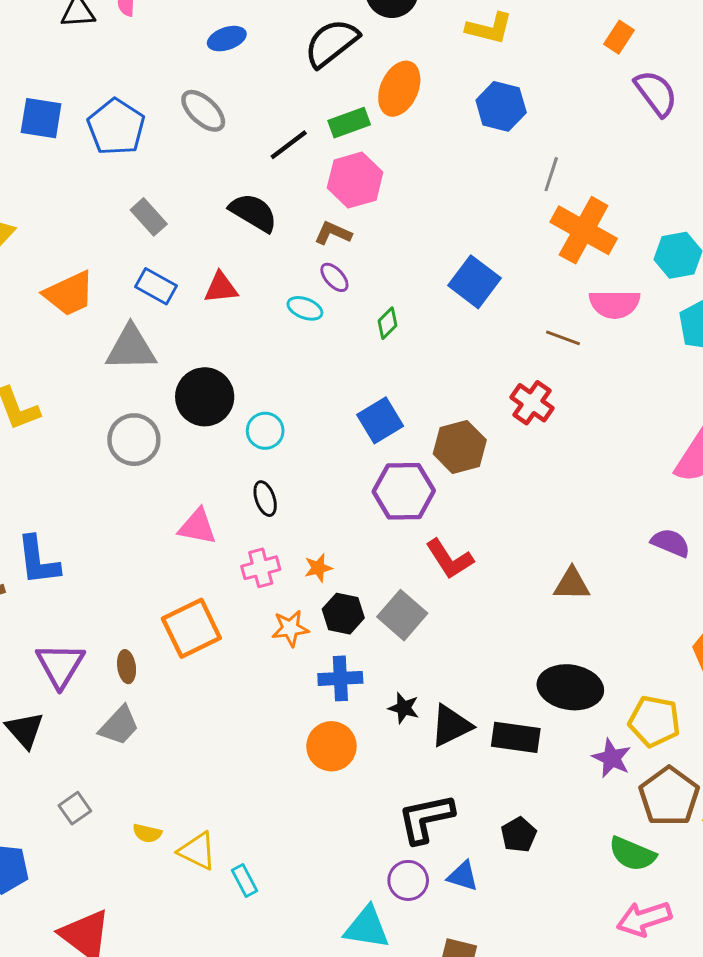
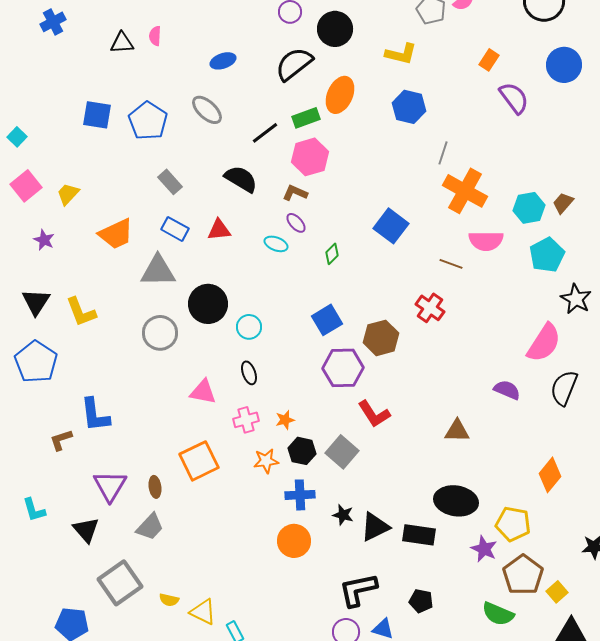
purple semicircle: (671, 543) -> (507, 390), moved
gray square: (75, 808) -> (120, 583), size x2.0
black pentagon: (519, 835) -> (421, 601), turned -30

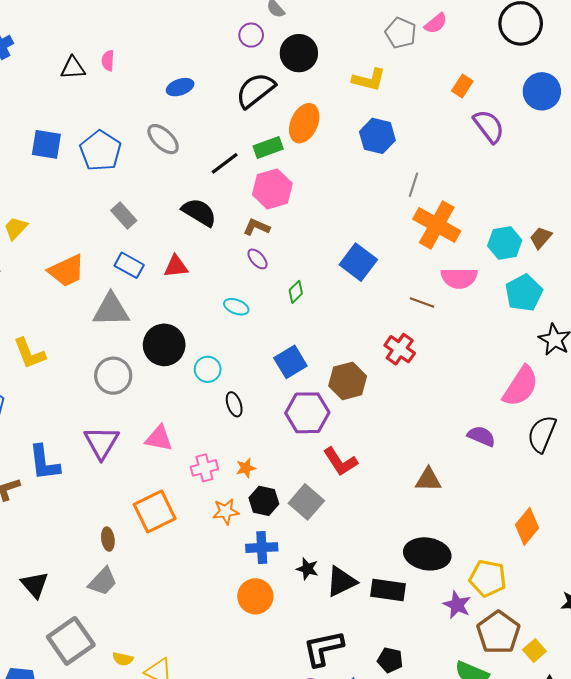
cyan ellipse: (276, 244) -> (236, 307), moved
black ellipse: (249, 373) -> (234, 404), moved
purple triangle: (110, 486) -> (102, 443), moved

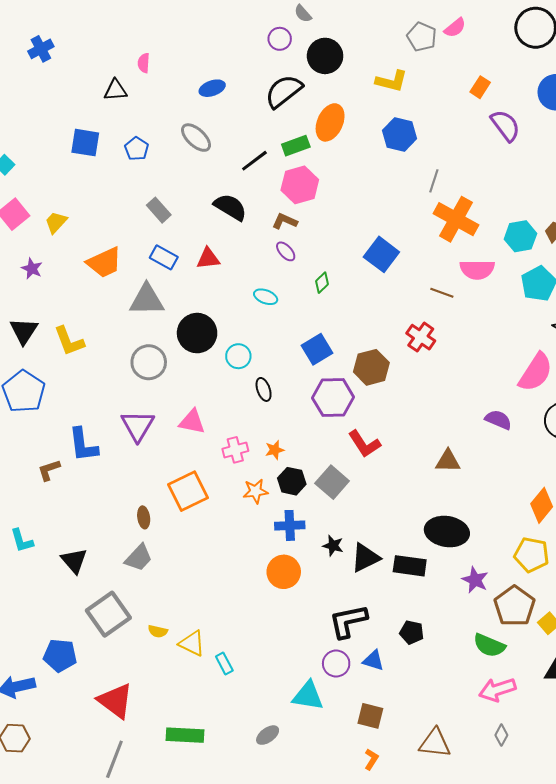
black triangle: (73, 68) -> (115, 90), moved
blue pentagon: (100, 151) -> (137, 149), size x0.6
yellow pentagon: (488, 578) -> (532, 555), moved

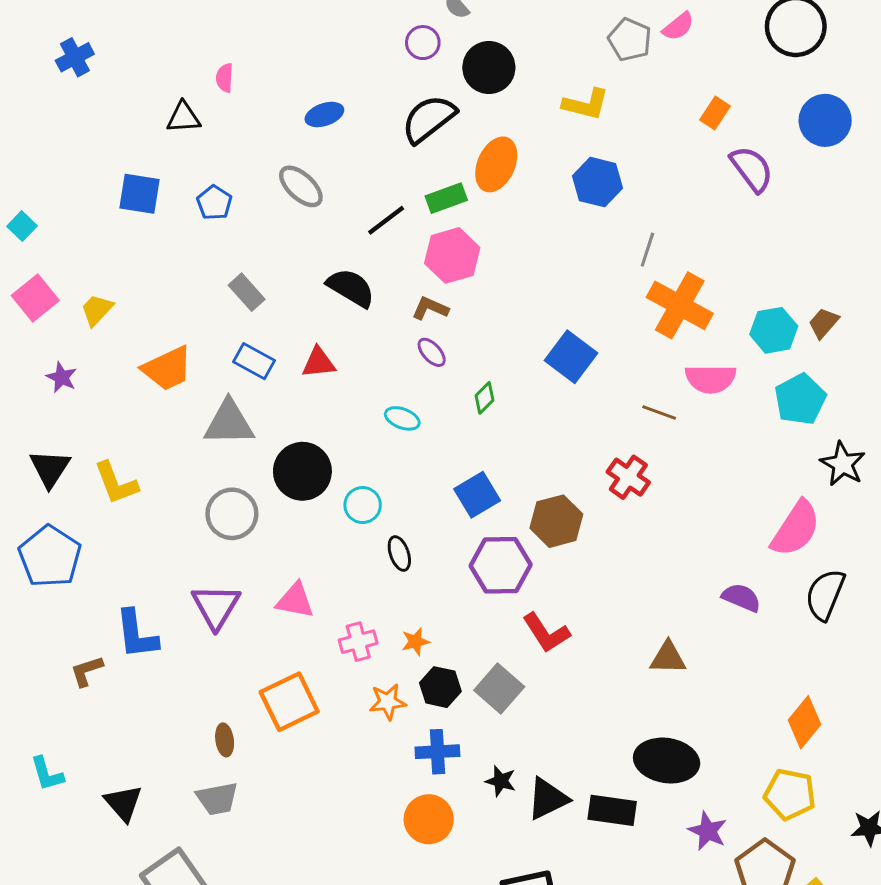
gray trapezoid: (139, 558) -> (217, 799), turned 36

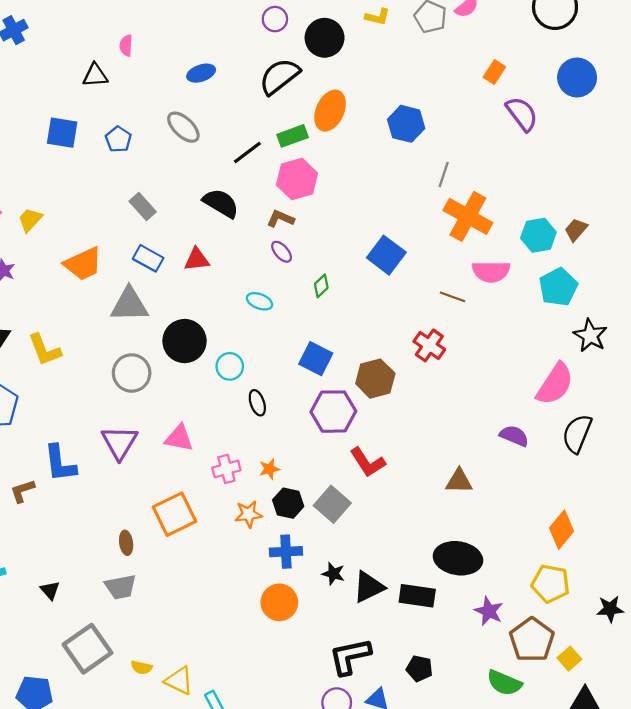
yellow L-shape: (586, 104) -> (377, 17), moved, size x0.7
blue square: (477, 495) -> (316, 359), turned -32
black triangle: (123, 803) -> (50, 590), size x0.7

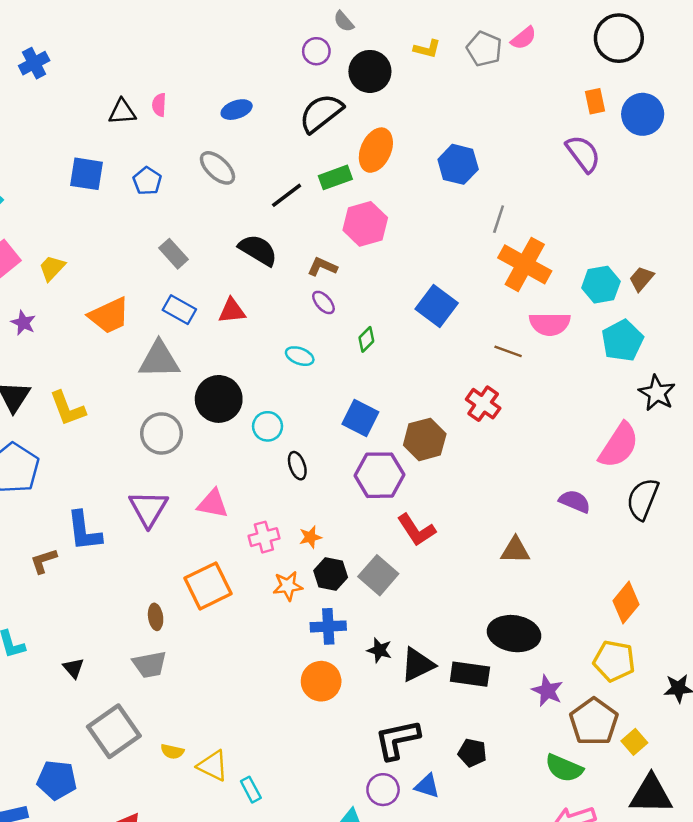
pink semicircle: (126, 46) -> (159, 105), moved
orange rectangle: (494, 72) -> (595, 101), moved, turned -45
pink hexagon: (297, 179) -> (365, 224), moved

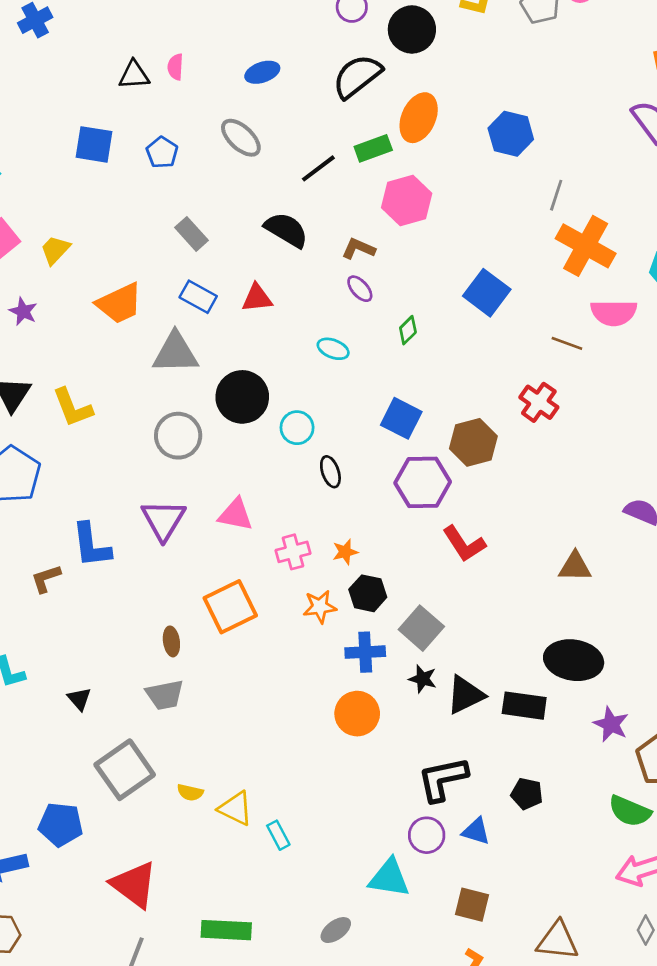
gray square: (378, 575) -> (421, 628), moved

